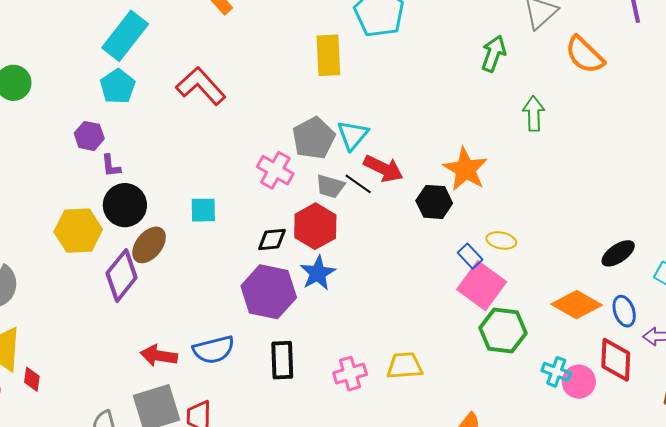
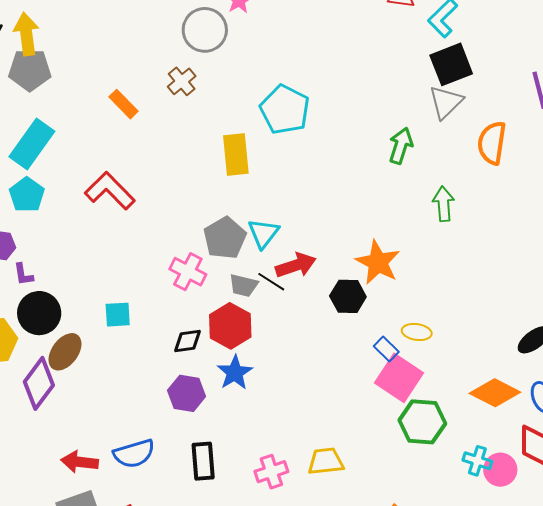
orange semicircle: (585, 55) -> (492, 143), turned 57
red arrow: (383, 169) -> (296, 265), turned -42
purple hexagon: (269, 292) -> (187, 393), size x0.7

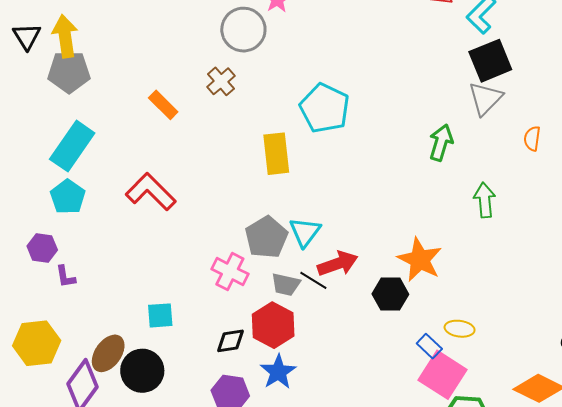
orange semicircle: (492, 143) -> (532, 139), size x0.6
black circle: (39, 313) -> (142, 371), moved

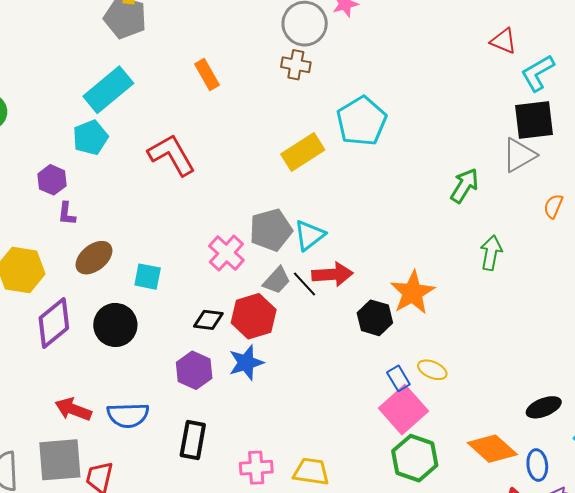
brown cross: (221, 81) -> (296, 65), moved, turned 36
yellow rectangle: (276, 154) -> (303, 152), turned 48
gray trapezoid: (286, 284) -> (277, 280), turned -76
brown ellipse: (108, 353) -> (94, 258), moved

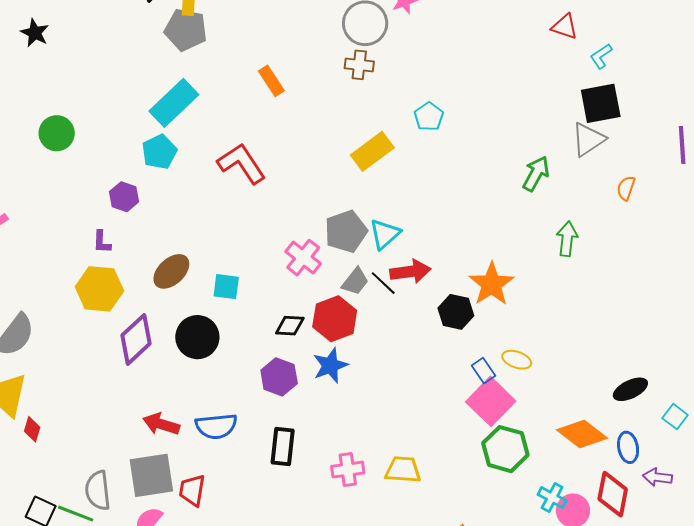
cyan L-shape: (538, 73) -> (601, 56), size x0.7
cyan pentagon: (362, 121) -> (429, 117), size x0.6
purple L-shape: (67, 214) -> (102, 242), moved

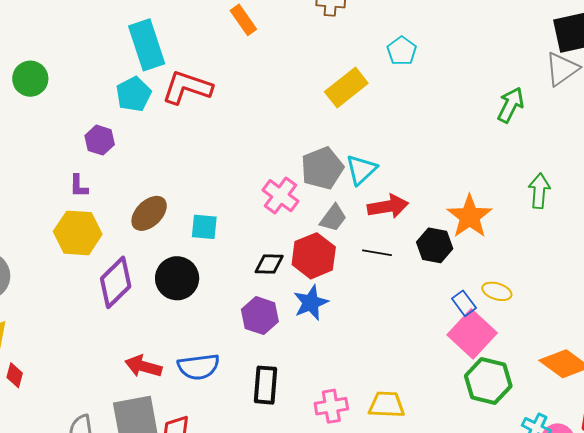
cyan rectangle: (174, 103) -> (147, 45), turned -63
red L-shape: (242, 163) -> (187, 88), moved, turned -36
green arrow: (567, 239) -> (539, 191), moved
black line: (383, 283) -> (377, 253), moved, turned -32

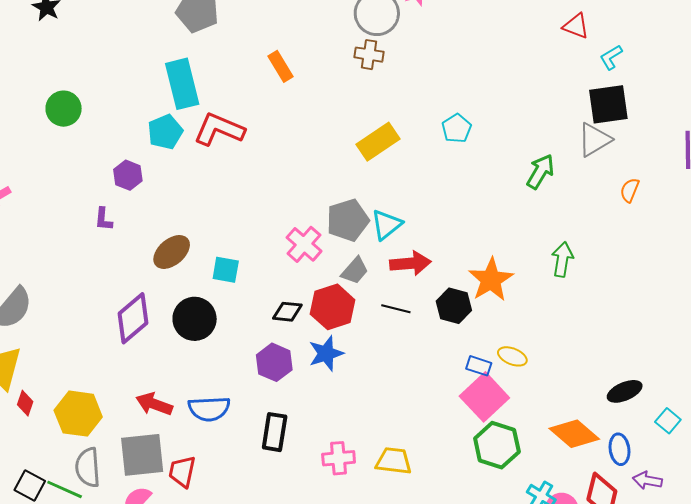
cyan pentagon: (402, 51) -> (457, 128), moved
yellow hexagon: (78, 233) -> (78, 414), moved
blue rectangle: (464, 303) -> (479, 366), turned -40

